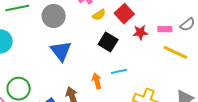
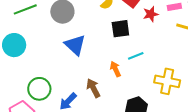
black square: (108, 42) -> (120, 29), turned -30

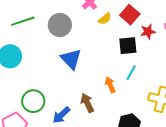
black square: (120, 29) -> (128, 46), moved
cyan line: (136, 56) -> (131, 73), turned -42

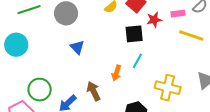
blue triangle: (71, 59) -> (77, 47), size x0.7
orange arrow: (110, 85) -> (116, 73), turned -140

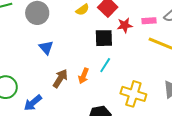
brown arrow: (94, 91) -> (60, 78), moved, turned 54

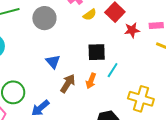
black square: (104, 38) -> (97, 52), moved
blue triangle: (46, 48) -> (53, 62), moved

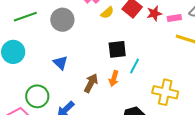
red star: (132, 30) -> (154, 13), moved
blue triangle: (53, 62) -> (60, 63), moved

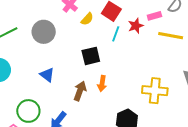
red star: (154, 13) -> (136, 26), moved
black square: (117, 49) -> (91, 56), moved
cyan line: (135, 66) -> (116, 34), moved

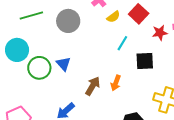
cyan line: (116, 34) -> (122, 43), moved
black square: (91, 56) -> (145, 61), moved
green circle: (28, 111) -> (39, 68), moved

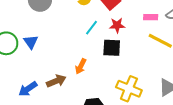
red star: (160, 33) -> (117, 25), moved
brown arrow: (93, 86) -> (56, 81), moved, turned 30

